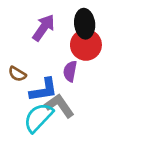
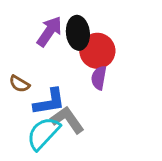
black ellipse: (85, 24) -> (78, 33), moved
purple semicircle: (70, 71) -> (99, 78), moved

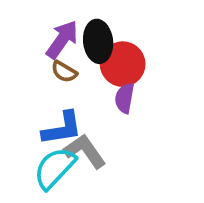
brown semicircle: (19, 84) -> (64, 72), moved

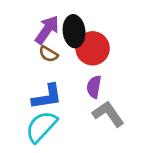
purple semicircle: (125, 98) -> (94, 87), moved
gray L-shape: (85, 151) -> (108, 114), moved

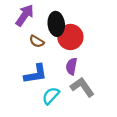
purple arrow: (47, 30) -> (25, 15), moved
cyan semicircle: (41, 127) -> (51, 96), moved, size x0.7

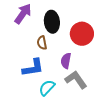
red circle: (70, 37) -> (82, 34), moved
brown semicircle: (37, 41) -> (42, 43), moved, turned 48

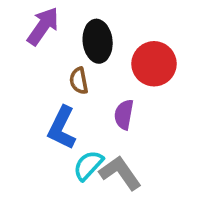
blue L-shape: (33, 68) -> (62, 128), turned 125
gray L-shape: (76, 80) -> (120, 173), moved

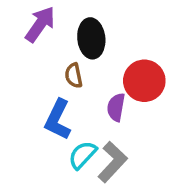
red circle: (154, 64) -> (144, 81), moved
gray L-shape: (120, 173) -> (113, 162), turned 78

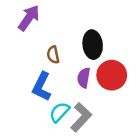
black ellipse: (91, 38) -> (93, 45), moved
red circle: (144, 81) -> (112, 75), moved

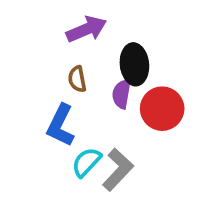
purple arrow: (29, 18) -> (86, 29), moved, turned 32
purple semicircle: (84, 78) -> (122, 94), moved

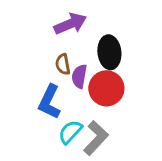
purple semicircle: (122, 94) -> (79, 76), moved
red circle: (162, 109) -> (106, 88), moved

